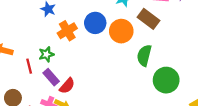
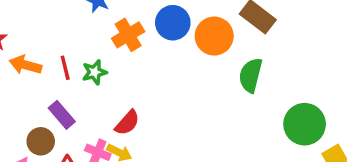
red line: (29, 66) -> (65, 68), moved
purple rectangle: (51, 77) -> (62, 115), moved
green circle: (166, 80) -> (305, 124), moved

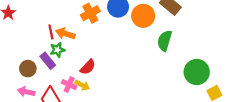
orange arrow: (25, 65) -> (65, 34), moved
green star: (95, 72) -> (57, 50), moved
brown circle: (41, 141) -> (28, 69), moved

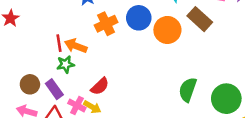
green semicircle: (165, 41) -> (188, 90), moved
purple rectangle: (48, 61) -> (54, 89), moved

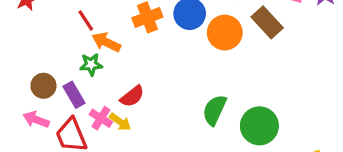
red line: (59, 43) -> (86, 21), moved, turned -30
green semicircle: (188, 90) -> (214, 110), moved
green circle: (226, 99) -> (259, 126), moved

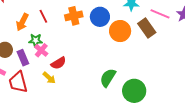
red line: (86, 21) -> (43, 16), moved
orange arrow: (106, 42) -> (22, 22), moved, turned -96
pink cross: (101, 118) -> (41, 50), moved

